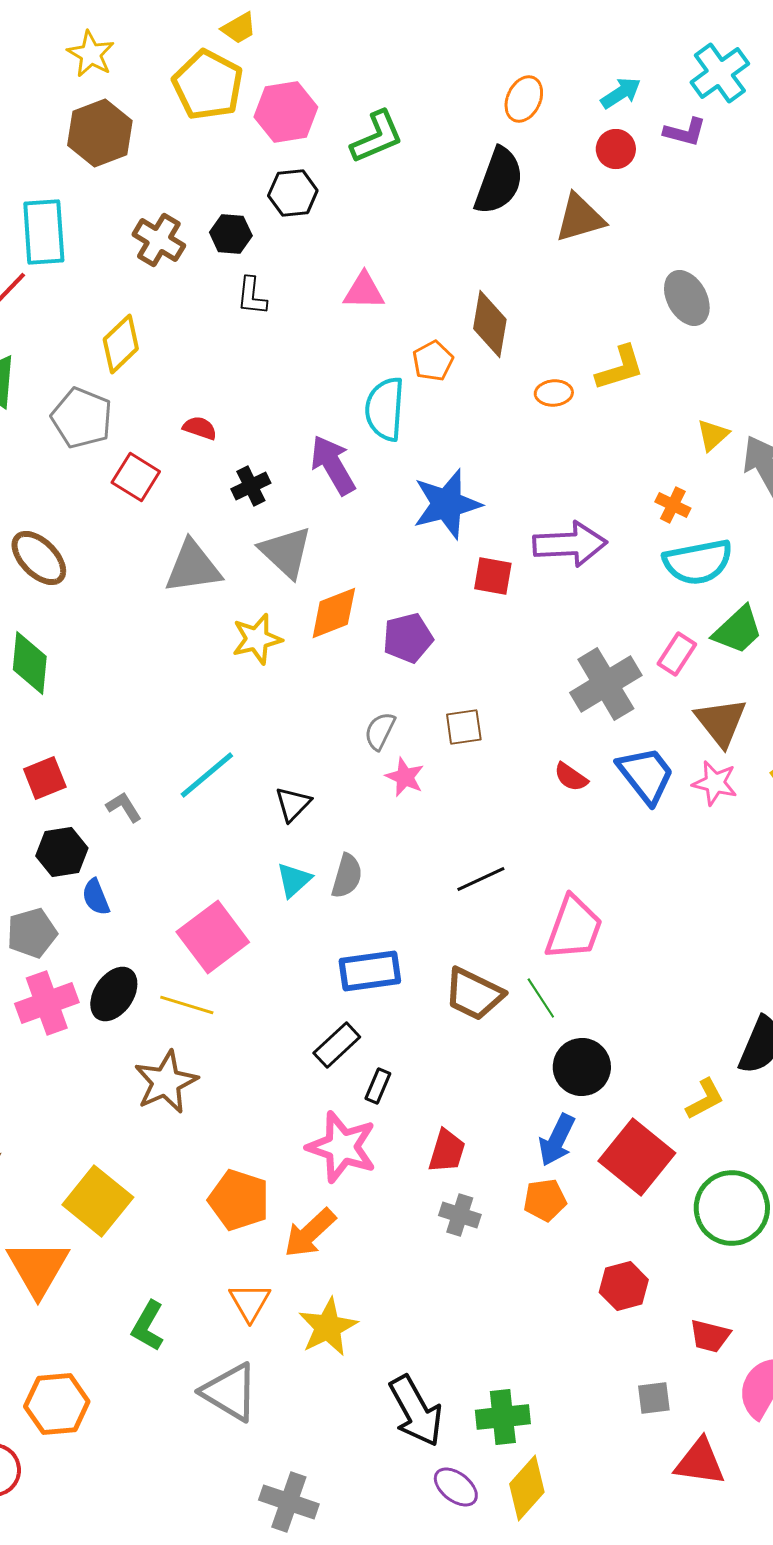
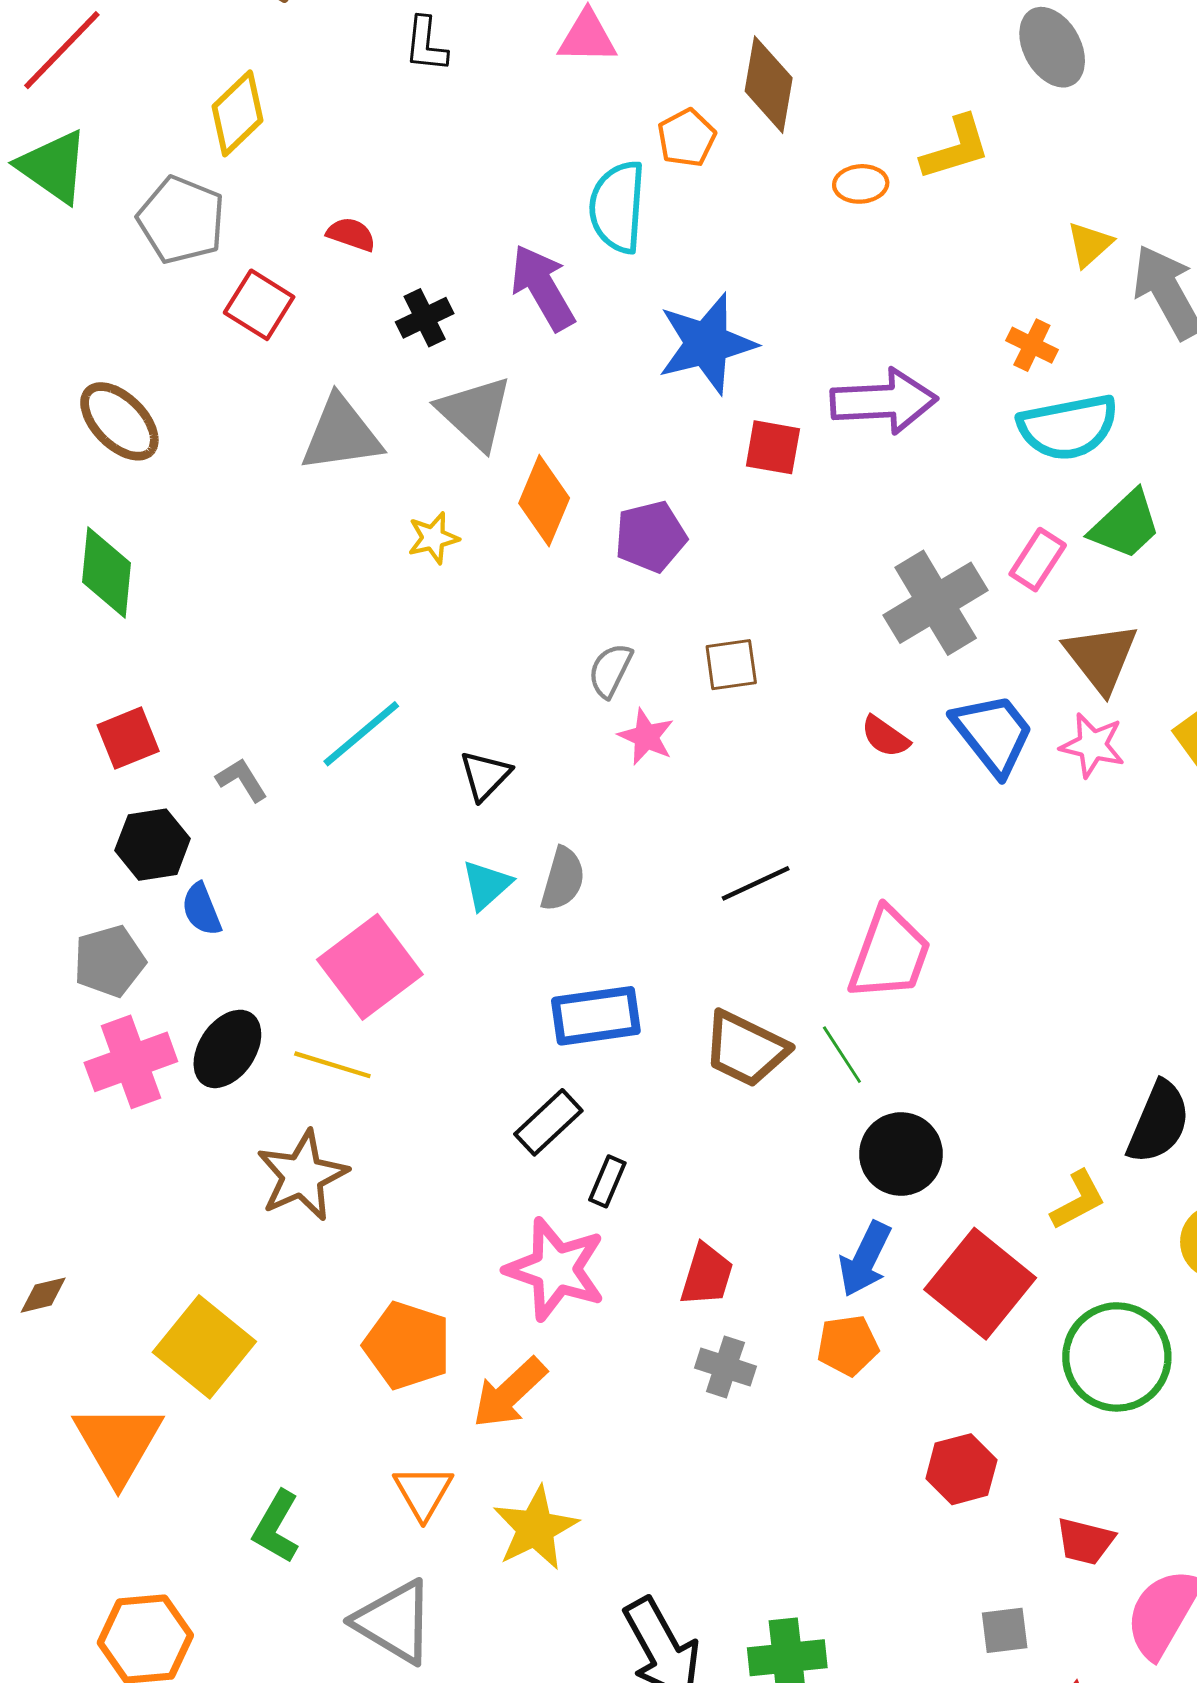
orange diamond: (334, 613) -> (544, 501), turned -46
yellow star: (257, 639) -> (433, 538), size x0.7

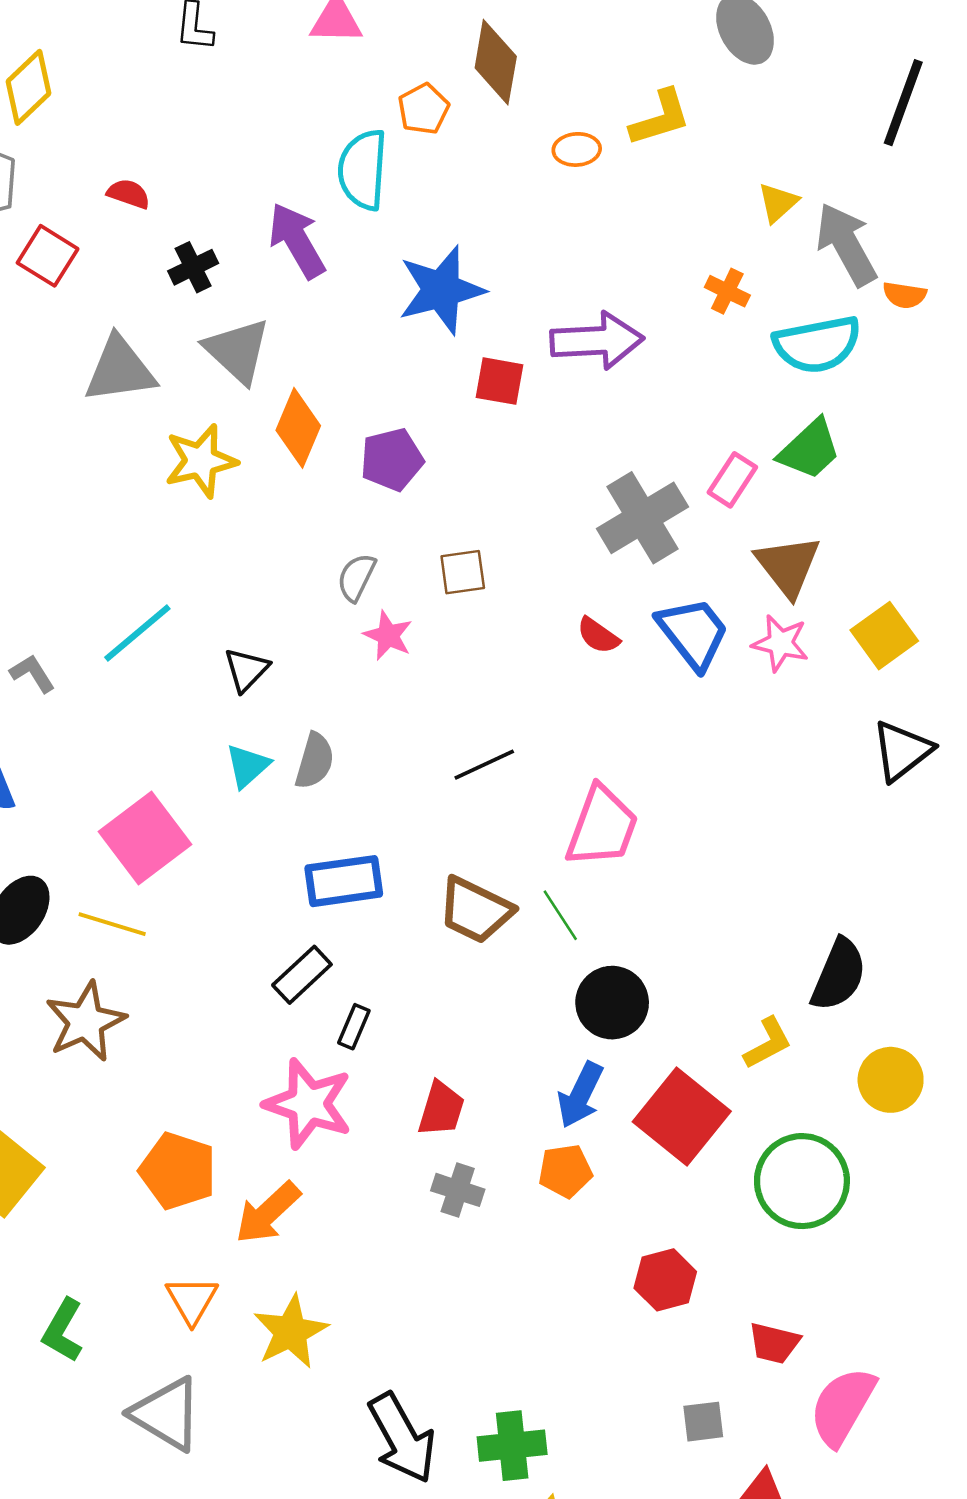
cyan semicircle: (1068, 427) -> (817, 344), moved
yellow star: (433, 538) -> (201, 461), size x1.6

